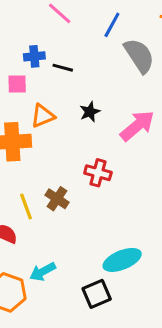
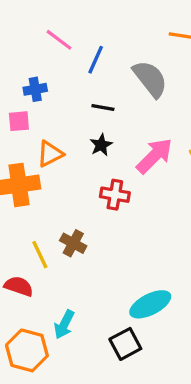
blue line: (112, 25) -> (96, 60), moved
black line: (63, 68) -> (103, 107), moved
red cross: (98, 173) -> (115, 195), moved
cyan arrow: (43, 272) -> (64, 324), turned -30

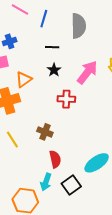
gray semicircle: (150, 79) -> (79, 26), turned 45
yellow line: (40, 255) -> (12, 140), moved
red semicircle: (19, 286) -> (55, 159), moved, turned 66
black square: (125, 344) -> (71, 185), moved

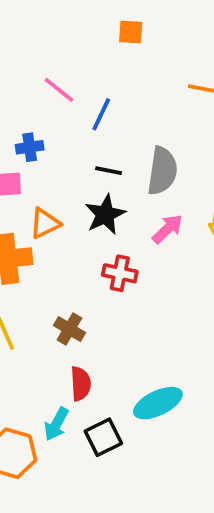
gray semicircle: (79, 26) -> (162, 171), moved
black star: (54, 70) -> (105, 215), size x1.5
pink arrow: (87, 72) -> (167, 229), size x0.7

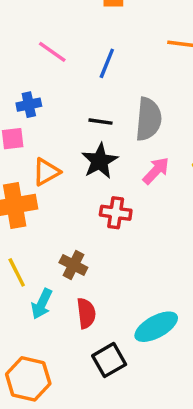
blue line: (101, 114) -> (107, 63), moved
cyan arrow: (56, 424) -> (42, 304), moved

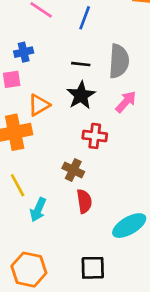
brown cross: (73, 265) -> (73, 170), moved
red semicircle: (86, 313) -> (84, 201), moved
black square: (109, 360) -> (93, 268), moved, turned 30

